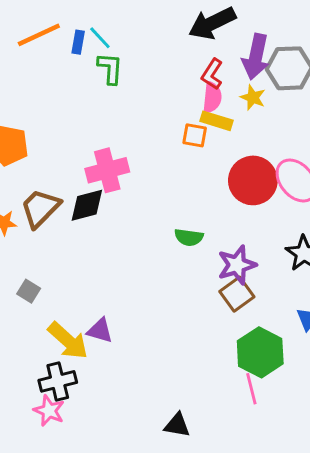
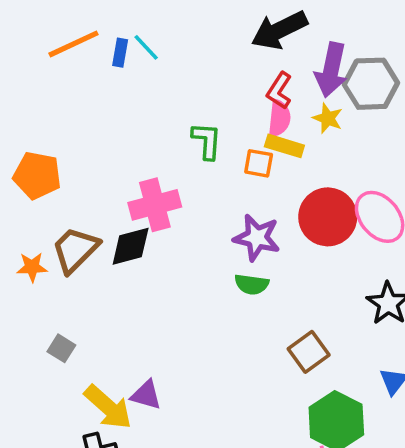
green L-shape: (110, 68) -> (207, 141), moved
purple star: (237, 265) -> (257, 238), moved, turned 30

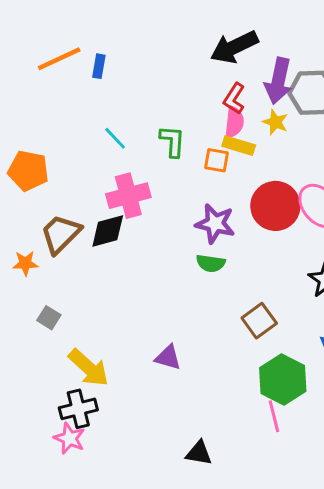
cyan line: (146, 47) -> (115, 138), moved
orange star: (32, 267) -> (25, 263), moved
purple triangle: (146, 395) -> (168, 357), moved

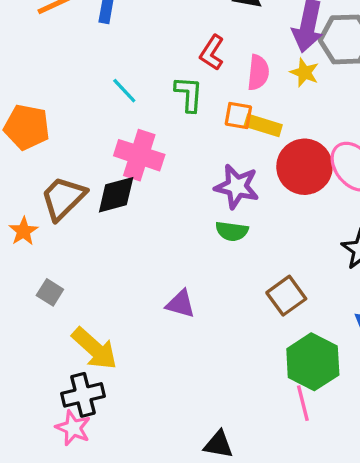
red L-shape: (234, 99) -> (212, 53), moved
yellow rectangle: (239, 146) -> (263, 125), moved
pink cross: (128, 196) -> (139, 155), turned 33
orange star: (25, 263) -> (23, 231), turned -30
purple triangle: (168, 357) -> (181, 304), moved

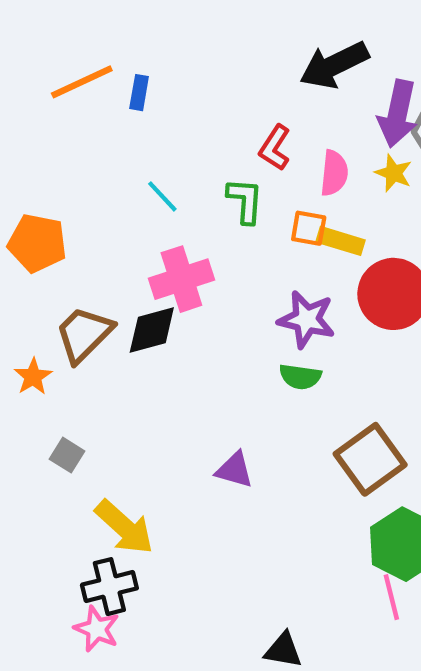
pink cross: (139, 155) -> (181, 279), turned -36
brown square: (286, 296) -> (370, 459), size x1.4

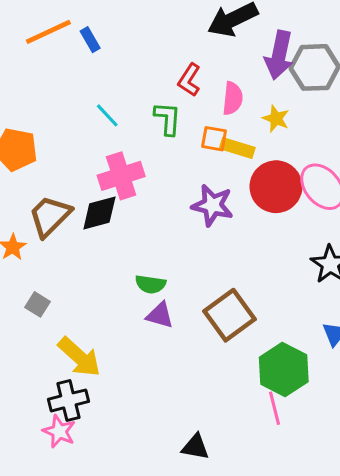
blue rectangle: (139, 93) -> (90, 40), turned -40
yellow star: (393, 173) -> (276, 119), moved
green semicircle: (300, 377) -> (151, 284), moved
brown square: (370, 459) -> (230, 315), moved

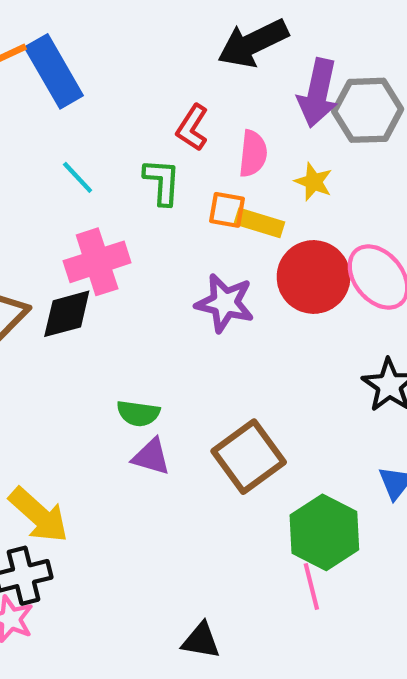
blue rectangle: (90, 40) -> (54, 71), size x2.0

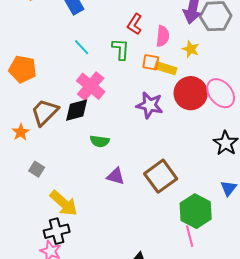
pink cross: (97, 262) -> (91, 86), turned -32
green semicircle: (138, 413) -> (100, 141), moved

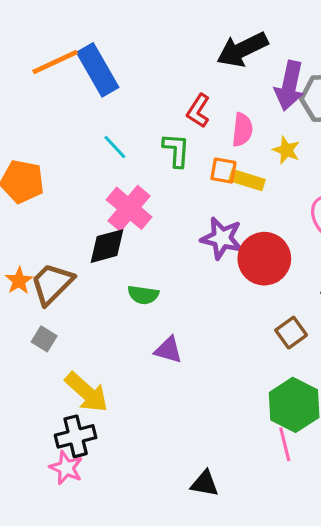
red circle: (191, 93) -> (264, 259), moved
brown trapezoid: (45, 112) -> (52, 284), moved
brown square: (161, 176) -> (291, 333), moved, size x0.6

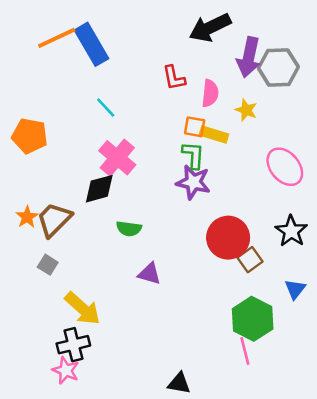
red L-shape: (198, 111) -> (174, 78), turned -44
green L-shape: (176, 150) -> (193, 155), moved
red circle: (264, 259) -> (228, 238), moved

